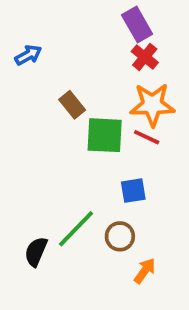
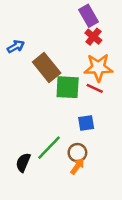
blue arrow: (28, 55) -> (16, 47), moved
brown rectangle: (72, 105) -> (47, 67), size x1.6
orange arrow: (145, 271) -> (77, 166), moved

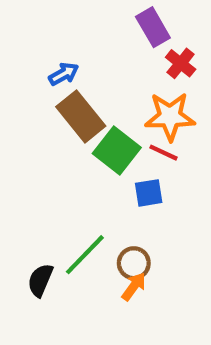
red cross: (93, 37) -> (181, 63), moved
blue arrow: (16, 47) -> (64, 74), moved
green square: (68, 87) -> (117, 150), turned 35
blue square: (86, 123) -> (149, 193), moved

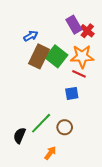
purple rectangle: (153, 27) -> (74, 25), moved
brown rectangle: (81, 116) -> (39, 56), turned 65
green square: (117, 150) -> (56, 56), moved
orange arrow: (134, 287) -> (50, 153), moved

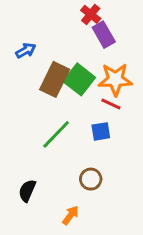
red cross: (87, 31) -> (91, 14), moved
blue arrow: (31, 36) -> (26, 51), moved
green line: (41, 123) -> (56, 134), moved

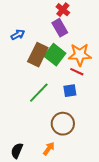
purple rectangle: (104, 35) -> (60, 28), moved
brown circle: (91, 179) -> (63, 124), size x1.5
black semicircle: (27, 191) -> (17, 151), moved

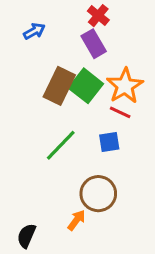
blue arrow: (18, 35) -> (34, 31), moved
orange star: (80, 55) -> (125, 86), turned -30
orange arrow: (49, 149) -> (76, 220), moved

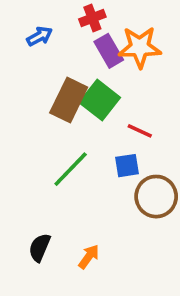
red cross: (98, 16) -> (92, 18), moved, turned 30
orange star: (125, 86) -> (140, 47), moved, turned 30
brown circle: (98, 194) -> (156, 197), moved
black semicircle: (26, 236) -> (40, 248), moved

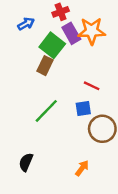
brown rectangle: (69, 100) -> (45, 66), size x0.7
green square: (100, 100) -> (52, 45), moved
orange arrow: (89, 257) -> (82, 168), moved

